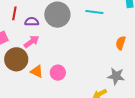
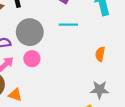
pink circle: (58, 73) -> (32, 59), moved

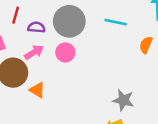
orange semicircle: (100, 54) -> (146, 45), moved
gray star: (100, 90) -> (123, 100), moved

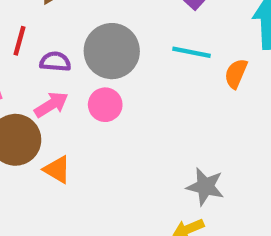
orange semicircle: (146, 45) -> (236, 74), moved

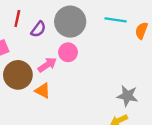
purple semicircle: (55, 62) -> (38, 29), turned 126
pink arrow: (51, 105) -> (47, 65), moved

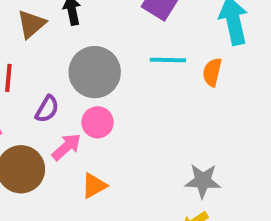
purple semicircle: (38, 29) -> (47, 109), moved
orange triangle: (43, 91) -> (94, 186), moved, turned -49

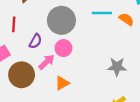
orange semicircle: (212, 72) -> (126, 19), turned 112
gray star: (203, 181) -> (117, 67), moved

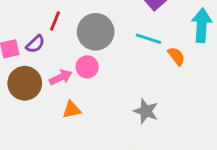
red line: (14, 24) -> (55, 21), moved
purple semicircle: (35, 41) -> (35, 44), moved

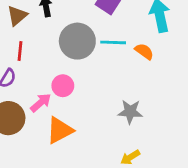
gray circle: (96, 32) -> (77, 41), moved
orange triangle: (72, 110) -> (60, 130), size x1.5

